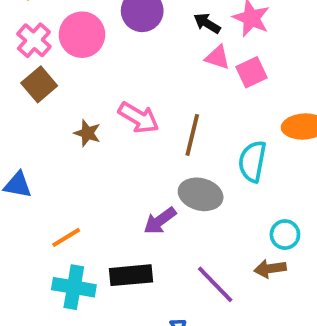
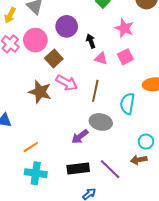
black arrow: (207, 23) -> (91, 41), moved, turned 40
pink triangle: (217, 57) -> (101, 58), moved
brown square: (39, 84) -> (54, 59), moved
brown star: (87, 133) -> (40, 92), size x1.6
black rectangle: (131, 275) -> (78, 169), moved

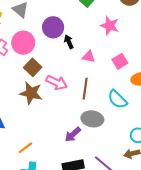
black arrow: (91, 41) -> (69, 42), moved
pink square: (125, 57) -> (120, 61), moved
brown square: (54, 59) -> (33, 67), moved
cyan semicircle: (127, 104) -> (117, 99), turned -50

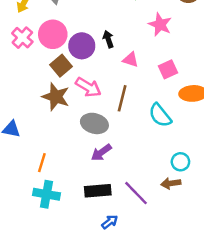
purple circle: (53, 27) -> (82, 46), moved
gray ellipse: (92, 119) -> (94, 123), moved
orange line: (25, 148) -> (42, 163), turned -42

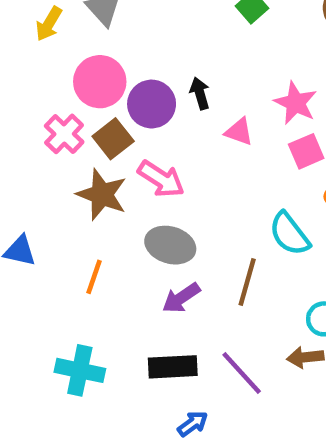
pink star: (160, 25) -> (296, 103), moved
pink cross: (22, 38) -> (64, 134), moved
brown line: (122, 98) -> (247, 282), moved
orange line: (42, 163) -> (94, 277), moved

